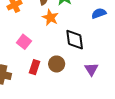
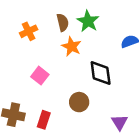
red rectangle: (34, 67) -> (44, 120), moved
purple triangle: (91, 69) -> (120, 122), moved

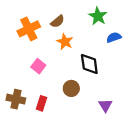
green star: (88, 21) -> (98, 16), moved
brown semicircle: (63, 22) -> (57, 21), turned 64
orange cross: (29, 31) -> (29, 29), size x1.5

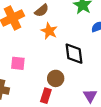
pink square: (38, 66) -> (18, 63), moved, turned -32
red rectangle: (41, 103) -> (46, 96), moved

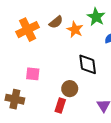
orange star: (49, 31) -> (75, 30), moved

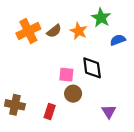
brown semicircle: (56, 22) -> (54, 31), moved
pink square: (33, 74) -> (66, 75), moved
red rectangle: (60, 106) -> (50, 112), moved

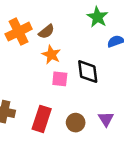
orange star: (79, 31) -> (51, 55), moved
brown circle: (73, 94) -> (76, 123), moved
red rectangle: (50, 112) -> (42, 119), size x1.5

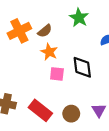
green star: (97, 17) -> (79, 18), moved
red rectangle: (42, 119) -> (40, 110), turned -70

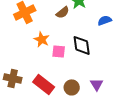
brown semicircle: (45, 31) -> (63, 12), moved
orange star: (49, 52) -> (42, 39), moved

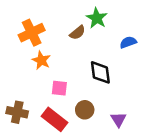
orange star: (42, 39) -> (41, 60), moved
pink square: (59, 51) -> (59, 88), moved
brown circle: (72, 87) -> (85, 110), moved

